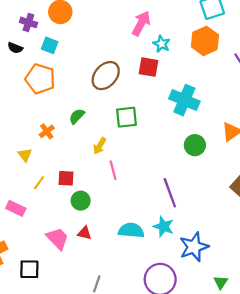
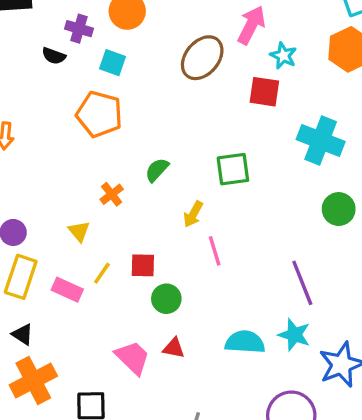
black semicircle: (15, 48) -> (54, 56), moved
brown ellipse: (106, 76) -> (202, 58), moved
pink rectangle: (16, 208) -> (67, 290), moved

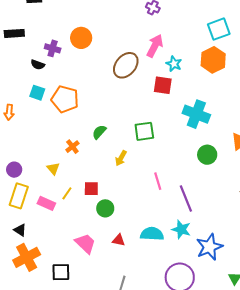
cyan square: (112, 63) -> (37, 93), moved
pink line: (215, 251) -> (158, 181), moved
red triangle: (174, 348) -> (119, 240), moved

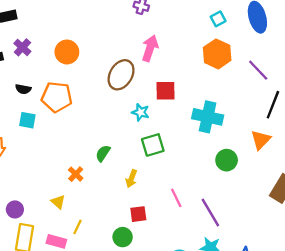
cyan square: (219, 29) -> (218, 19), size x0.6
purple cross: (53, 48) -> (22, 47), moved, turned 35
cyan star: (174, 64) -> (141, 112), moved
orange pentagon: (65, 99) -> (57, 97), moved
red square: (91, 189) -> (138, 214), moved

